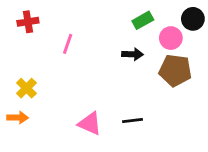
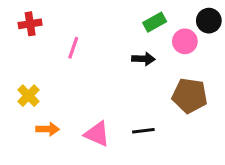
brown pentagon: (175, 70) -> (190, 96), moved
orange arrow: (18, 118) -> (48, 129), moved

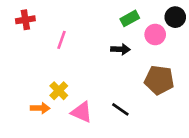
yellow cross: (28, 96) -> (59, 91), moved
black line: (143, 131) -> (120, 109), turned 42

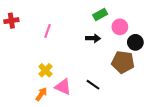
black circle: (175, 17) -> (135, 42), moved
red cross: (25, 20) -> (11, 21), moved
orange arrow: (40, 108) -> (41, 94), moved, turned -56

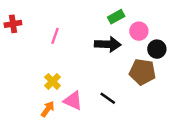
black arrow: (93, 38) -> (108, 44), size x1.5

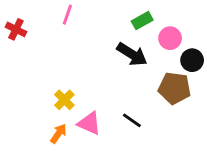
red cross: (13, 24) -> (16, 29), turned 35
pink line: (55, 36) -> (67, 15), moved
black arrow: (108, 44) -> (132, 54), turned 30

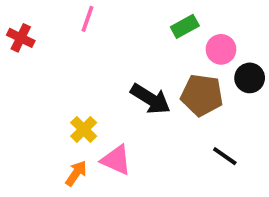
black arrow: (132, 54) -> (150, 99), moved
brown pentagon: (174, 88) -> (202, 95), moved
black line: (132, 120) -> (225, 156), moved

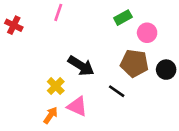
black circle: (250, 78) -> (166, 70), moved
black arrow: (150, 99) -> (81, 66), moved
black line: (225, 156) -> (117, 91), moved

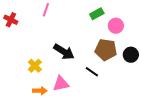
yellow cross: (56, 86) -> (35, 66), moved
pink triangle: (77, 106) -> (61, 84), turned -36
orange arrow: (51, 115) -> (40, 91), turned 56

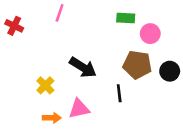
green rectangle: (97, 14) -> (126, 18), turned 32
black line: (92, 72) -> (119, 93), turned 48

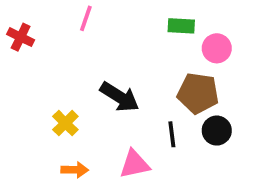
black circle: (170, 71) -> (217, 131), moved
pink triangle: (79, 109) -> (135, 164), moved

